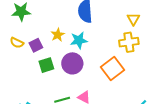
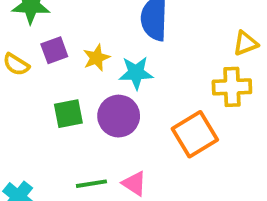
yellow triangle: (133, 19) -> (245, 43), turned 32
purple square: (36, 45) -> (54, 50), moved

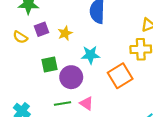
cyan star: (136, 73) -> (90, 55), moved
purple circle: (119, 116) -> (71, 77), moved

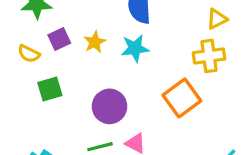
cyan star: (90, 55) -> (135, 48), moved
green square: (49, 65) -> (50, 89), moved

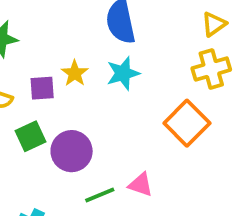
purple square: (59, 39) -> (42, 88), moved, turned 30
purple circle: (109, 106) -> (72, 151), moved

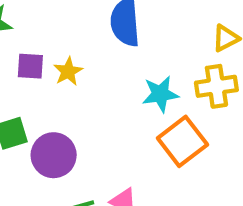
cyan star: (123, 73) -> (160, 94), moved
purple square: (42, 88) -> (30, 66), moved

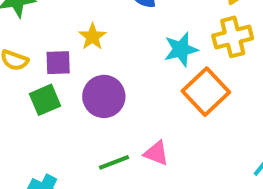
purple square: (30, 66) -> (58, 63), moved
purple circle: (54, 155) -> (104, 96), moved

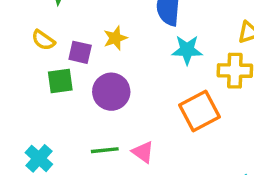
cyan star: (181, 49) -> (187, 50), moved

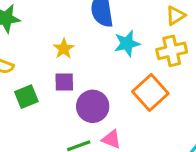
purple square: (80, 52) -> (64, 82), moved
purple circle: (111, 92) -> (93, 106), moved

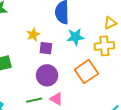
purple square: (64, 82) -> (46, 48), moved

